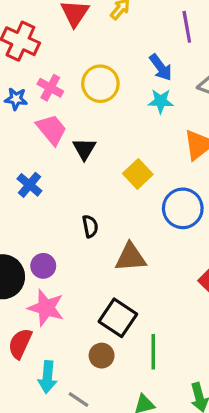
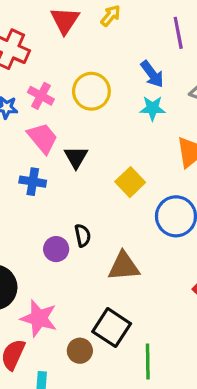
blue cross: (29, 185) -> (33, 182), moved, turned -30
purple circle: (43, 266) -> (56, 249), moved
brown circle: (102, 356) -> (80, 351), moved

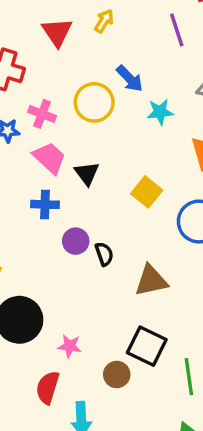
blue arrow: (152, 74) -> (130, 79), moved
purple circle: (56, 249) -> (76, 241), moved
pink star: (39, 318) -> (70, 346), size x0.6

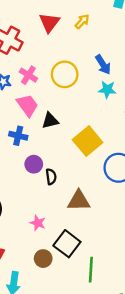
blue arrow: (130, 79) -> (103, 65), moved
black triangle: (87, 173) -> (50, 121), turned 42
yellow square: (147, 192) -> (88, 141), size x1.4
pink star: (70, 346) -> (38, 223), moved

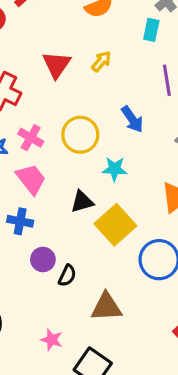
cyan star: (107, 90) -> (115, 169), moved
black triangle: (50, 121) -> (82, 202), moved
black semicircle: (51, 177) -> (67, 276), turned 35

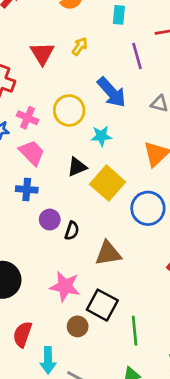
blue arrow: (132, 119) -> (112, 92), size x1.4
pink star: (52, 340) -> (65, 286), size x1.6

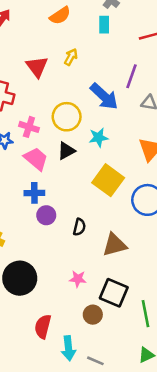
purple line: (137, 56) -> (132, 76), moved, turned 40
black triangle: (77, 167) -> (66, 151), moved
purple circle: (50, 220) -> (46, 215), moved
pink star: (65, 286) -> (78, 279), size x0.6

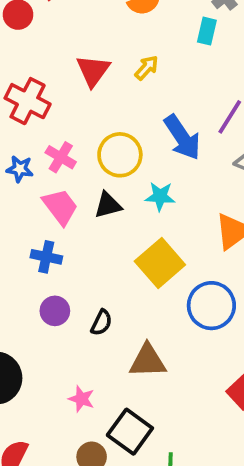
purple circle: (46, 215) -> (55, 311), moved

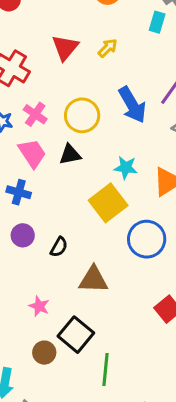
cyan star: (160, 196) -> (126, 168), moved

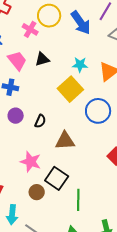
pink cross: (35, 114) -> (30, 29), moved
yellow circle: (82, 115) -> (49, 16), moved
pink star: (39, 306) -> (31, 162), size x1.5

